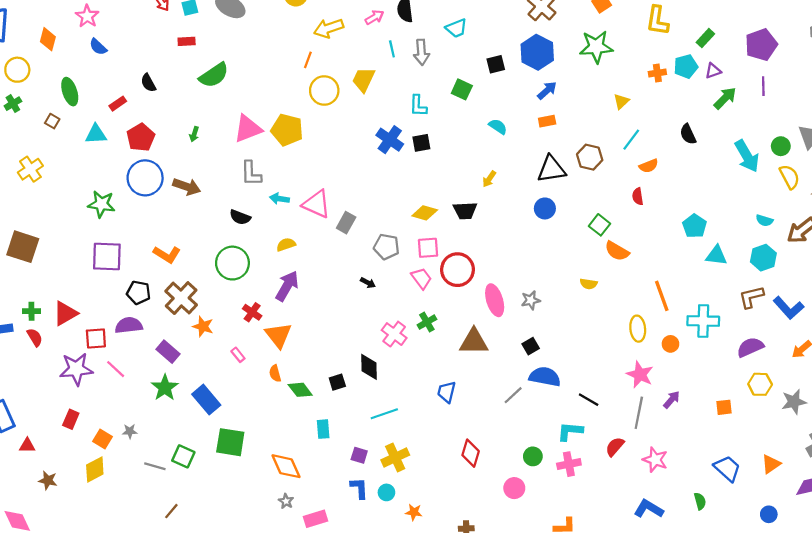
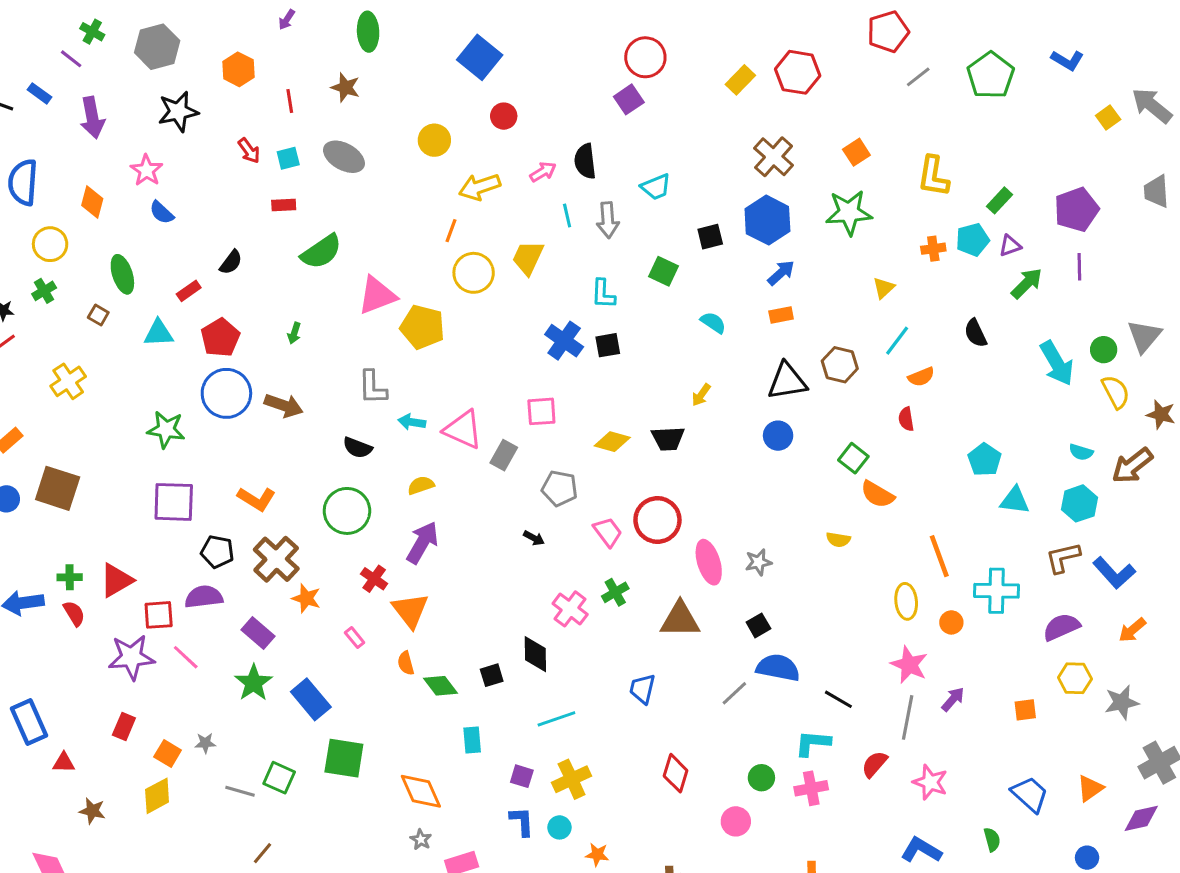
black semicircle: (148, 83) -> (231, 262), turned -114
pink triangle: (248, 129) -> (377, 295), moved
pink square: (428, 248) -> (541, 411), moved

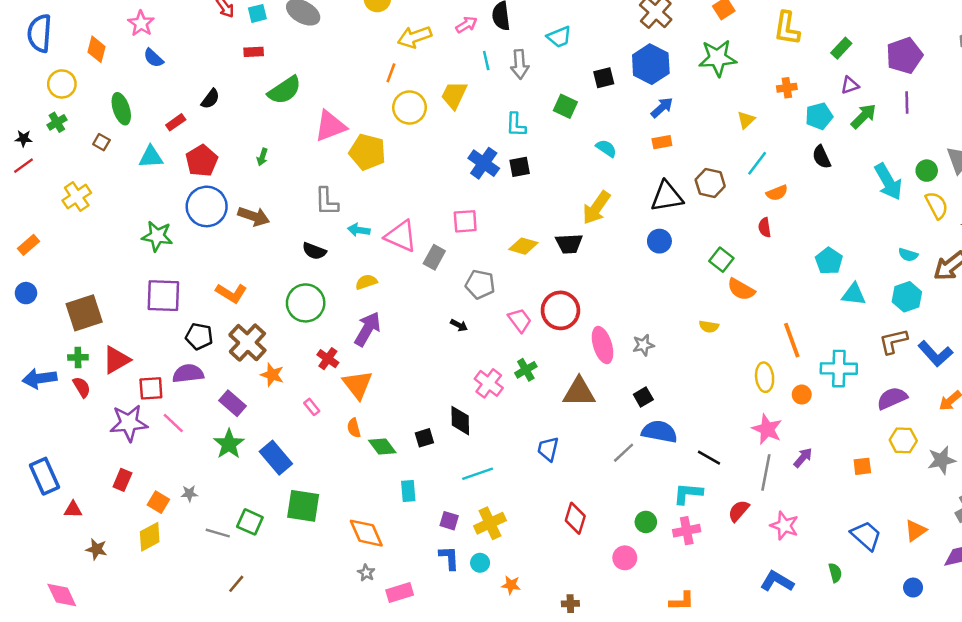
cyan pentagon: (972, 240) -> (819, 116), moved
yellow arrow: (701, 395) -> (596, 208), size x1.8
brown square: (58, 488) -> (84, 313), moved, turned -36

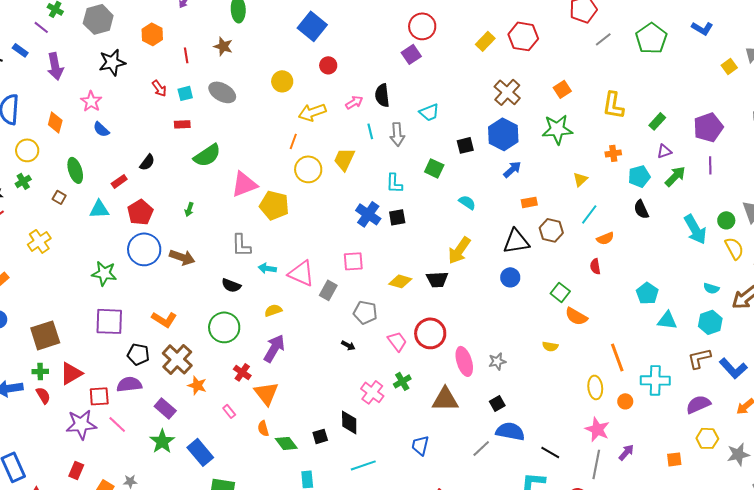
orange rectangle: (662, 142) -> (529, 202), moved

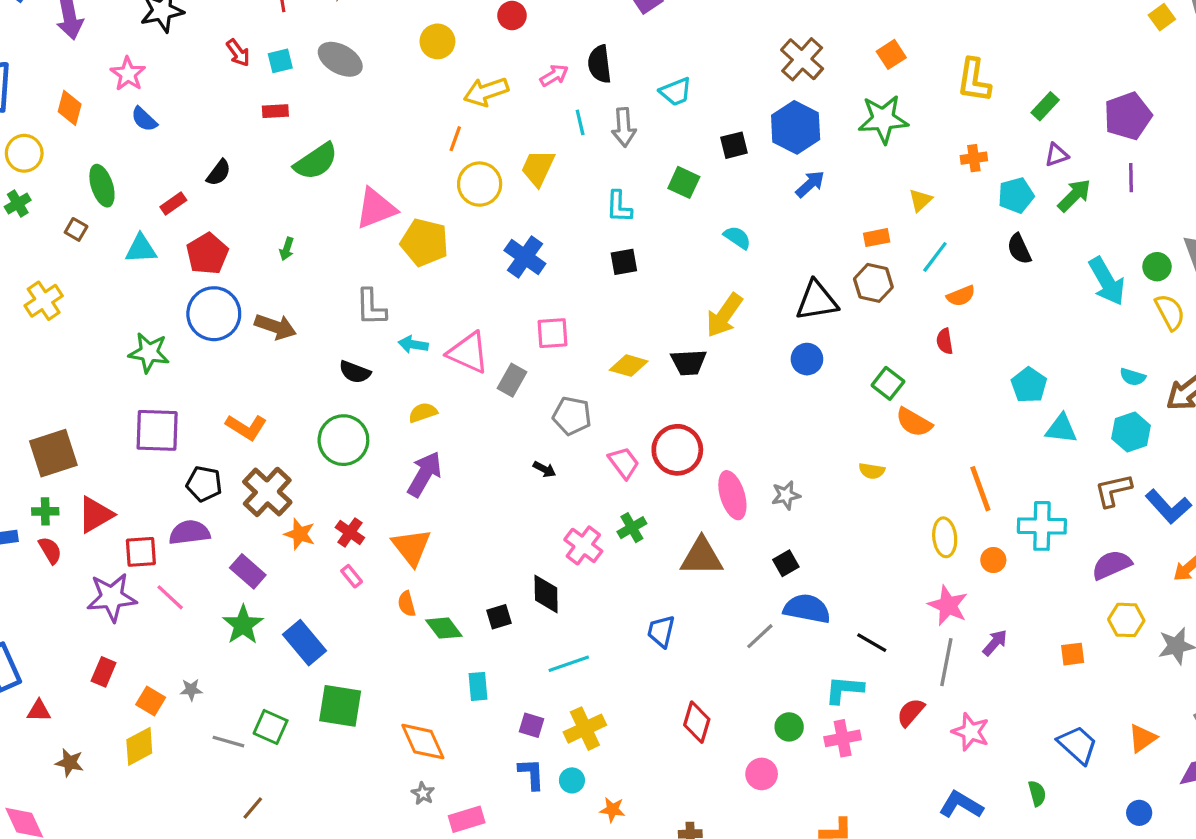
orange rectangle: (529, 202) -> (877, 238), moved
blue cross: (368, 214) -> (525, 257), moved
red cross: (242, 372) -> (350, 532), moved

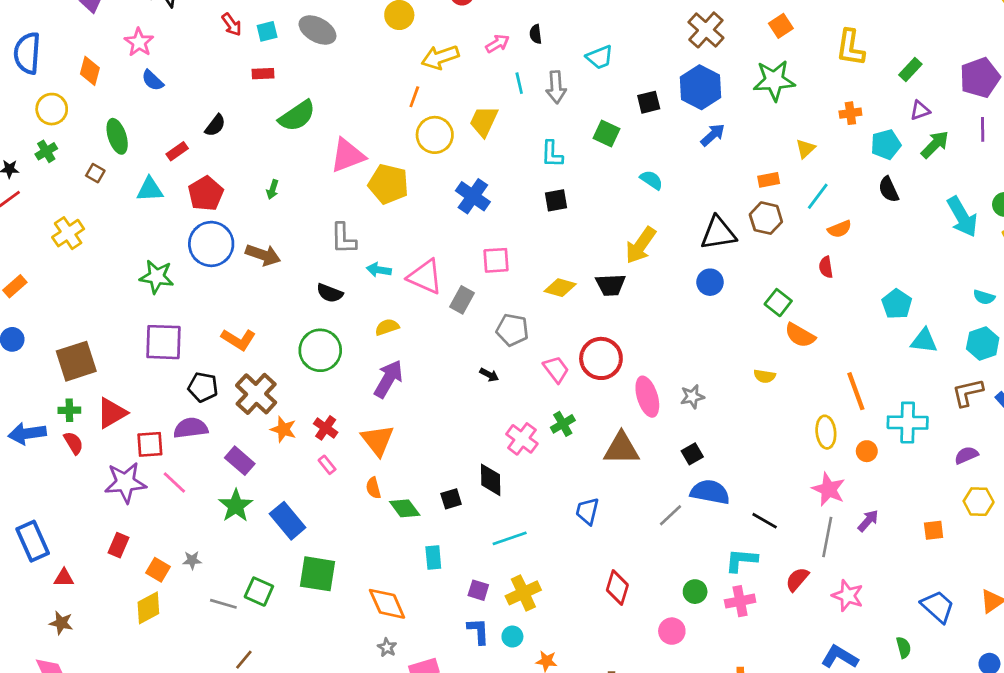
black semicircle: (600, 64) -> (536, 34), size x0.6
purple semicircle: (1112, 565) -> (966, 455), size x0.7
brown star: (70, 763) -> (61, 623), moved

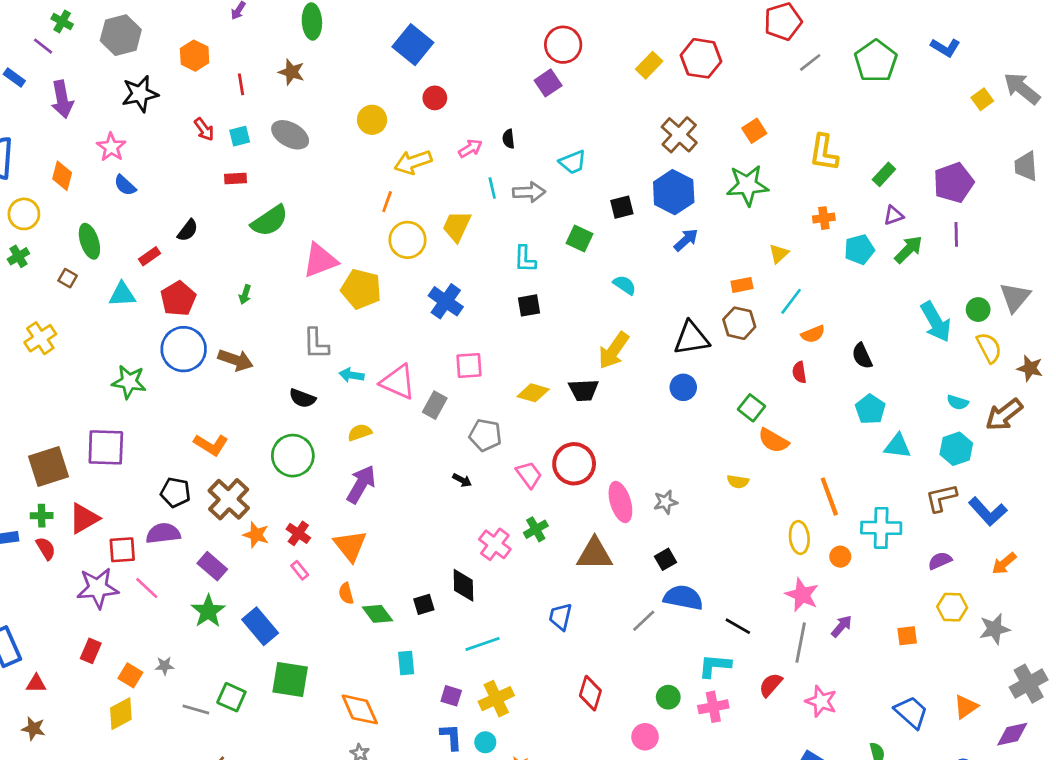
gray arrow: (556, 87) -> (529, 192), turned -88
black semicircle: (889, 189) -> (862, 356), moved
purple square: (163, 342) -> (106, 447), moved

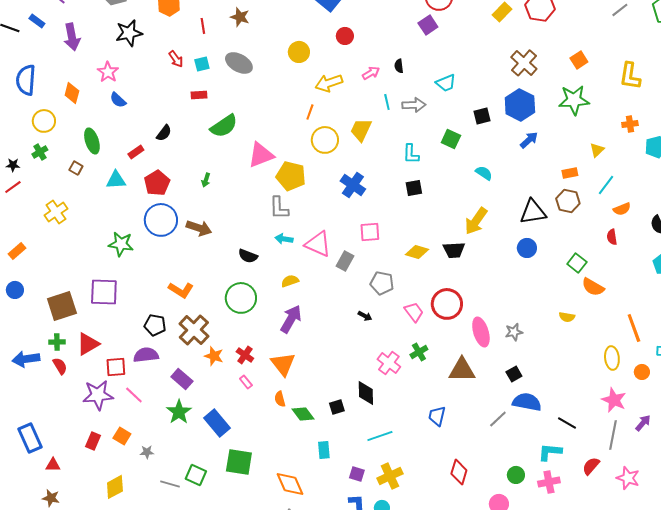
gray L-shape: (316, 344) -> (279, 208), moved
orange square: (130, 675) -> (122, 436), moved

